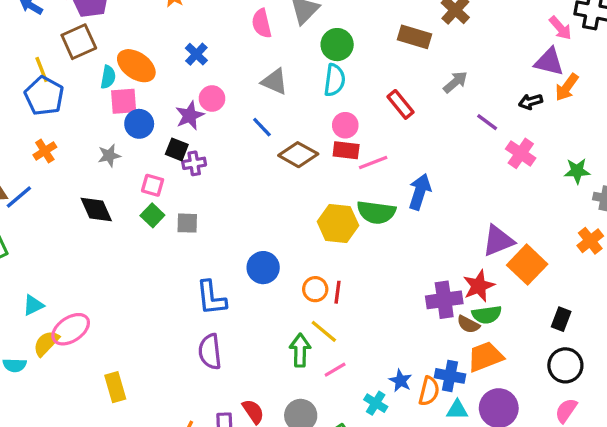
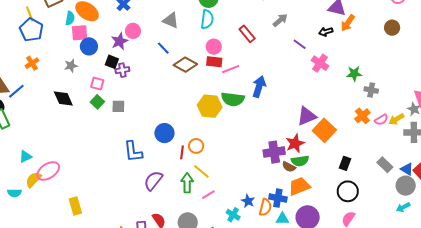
red line: (337, 292) -> (182, 152), moved
purple semicircle: (210, 352) -> (153, 181), moved, turned 45

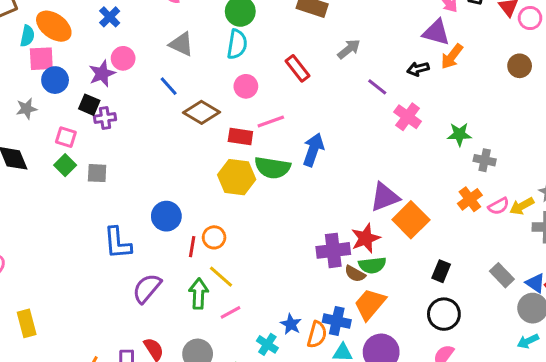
red rectangle: (214, 62) -> (240, 136), moved
orange trapezoid: (299, 186) -> (370, 304), turned -30

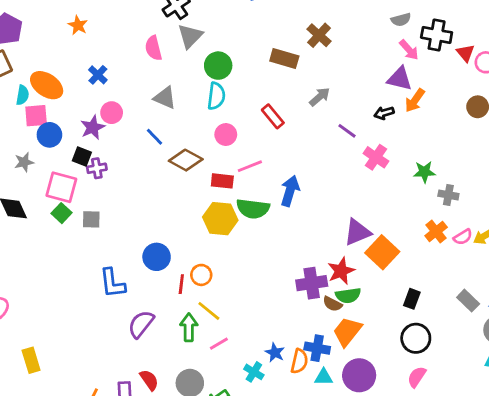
pink square: (66, 137) -> (61, 187), size x1.6

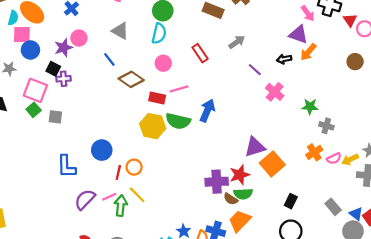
pink line: (219, 344) -> (109, 197), moved

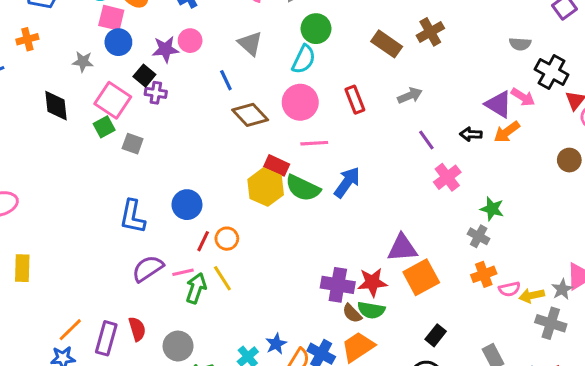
pink arrow: (308, 13) -> (523, 97), moved, turned -35
pink circle: (163, 63) -> (300, 102), size x1.5
red rectangle: (157, 98) -> (277, 165), moved
gray cross: (326, 126) -> (479, 236), moved

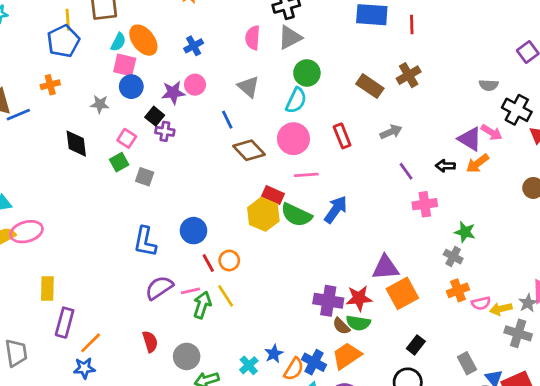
pink square: (113, 100) -> (127, 138), size x0.6
pink cross: (447, 177) -> (425, 204), turned 30
red line: (203, 241) -> (208, 263), turned -54
purple rectangle: (106, 338) -> (65, 323), moved

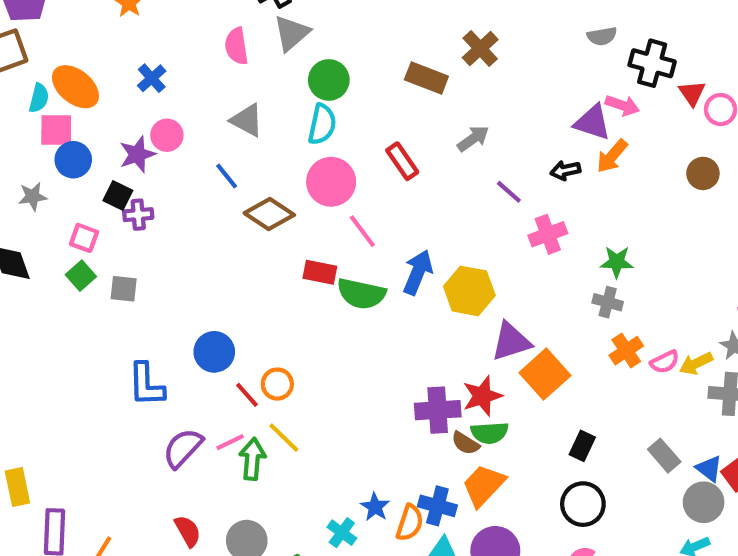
pink line: (306, 175) -> (362, 231), turned 70
yellow hexagon: (263, 214) -> (469, 291), moved

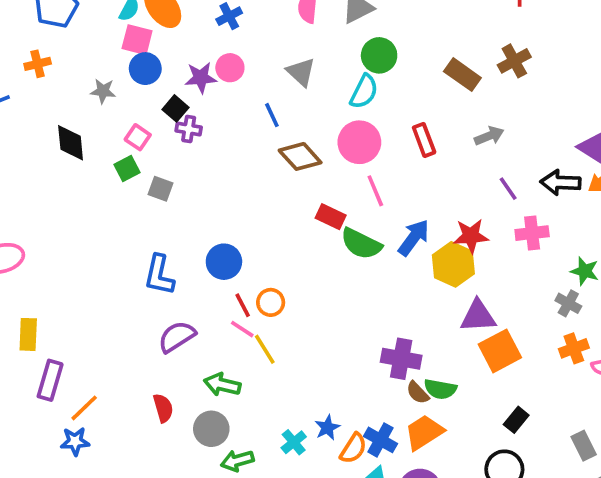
black arrow: (565, 170) -> (561, 183), size x1.5
red star: (482, 396) -> (471, 236), moved
pink line: (230, 442) -> (242, 329), moved, turned 45
green arrow: (252, 459) -> (222, 385), moved, turned -96

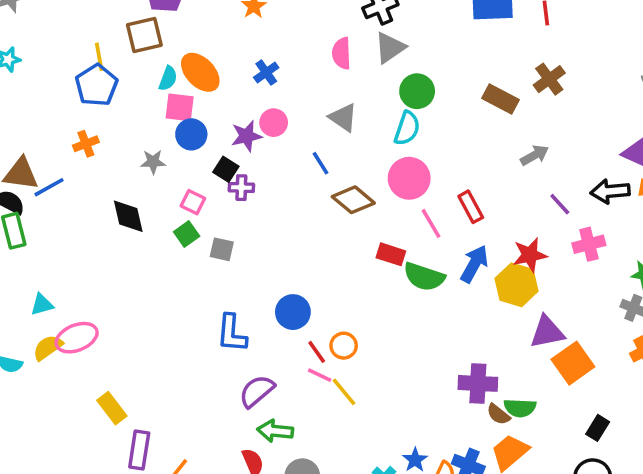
red rectangle: (424, 140) -> (471, 207), moved
yellow rectangle: (28, 334) -> (112, 408), turned -32
green arrow: (222, 385) -> (275, 431), moved

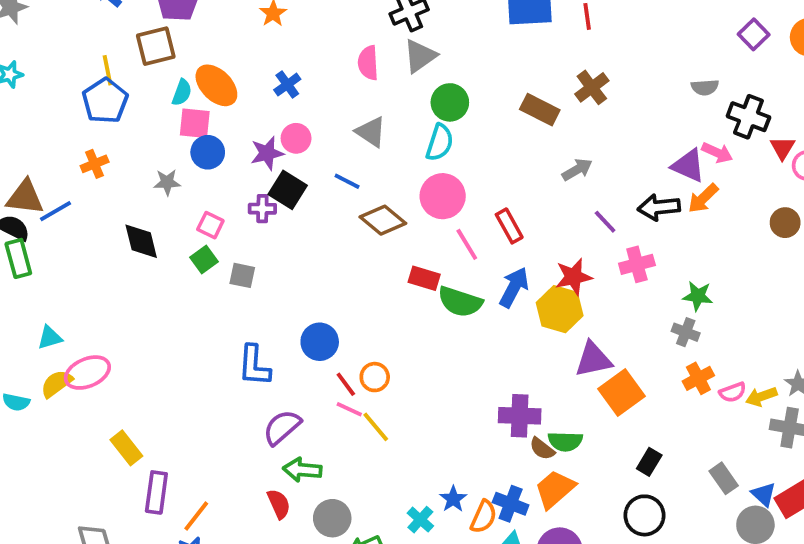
blue line: (321, 163) -> (347, 181), turned -30
black square: (226, 169) -> (288, 190), moved, size x1.4

